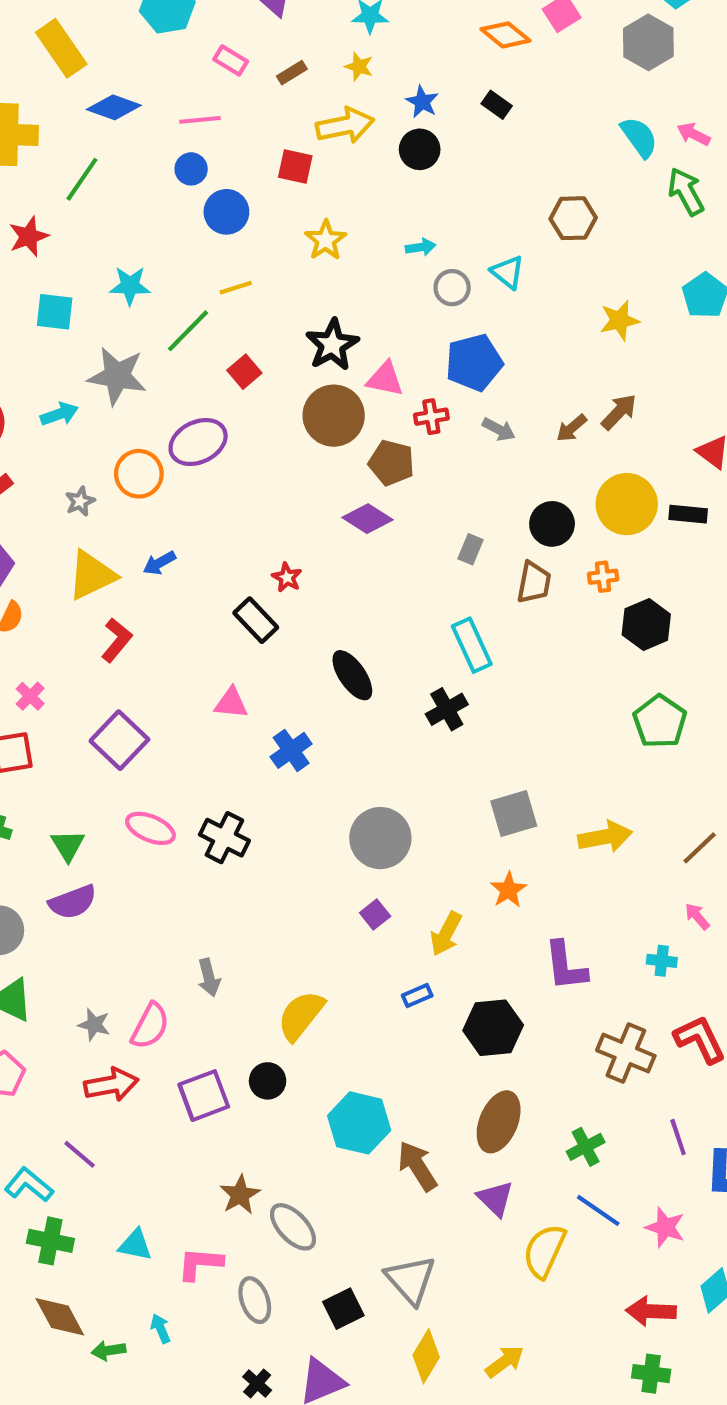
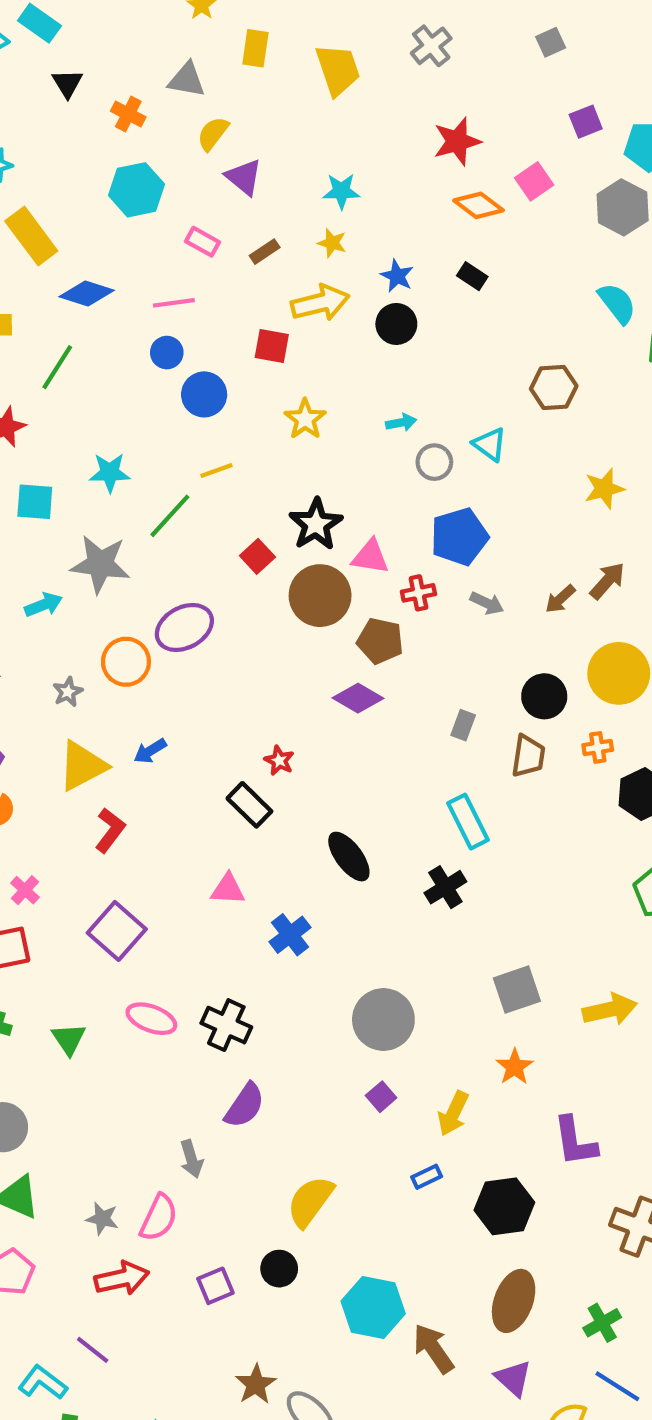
red square: (244, 372) -> (257, 556), moved
purple semicircle: (73, 902) -> (245, 1106), moved, turned -33
gray arrow: (209, 978) -> (191, 1159), moved
purple square: (204, 1096) -> (215, 1286), size x0.7

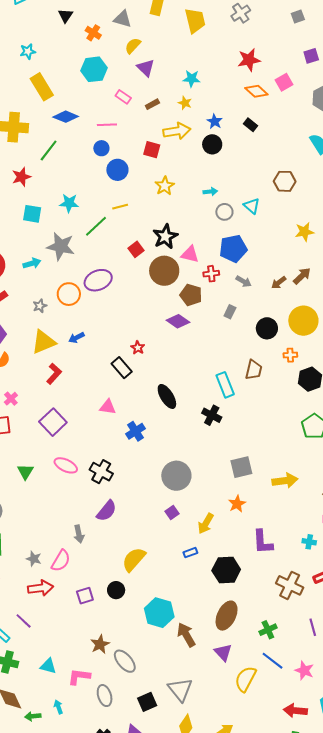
gray rectangle: (463, 725) -> (230, 312), moved
brown trapezoid: (528, 756) -> (254, 370), moved
black cross: (445, 887) -> (212, 415), turned -36

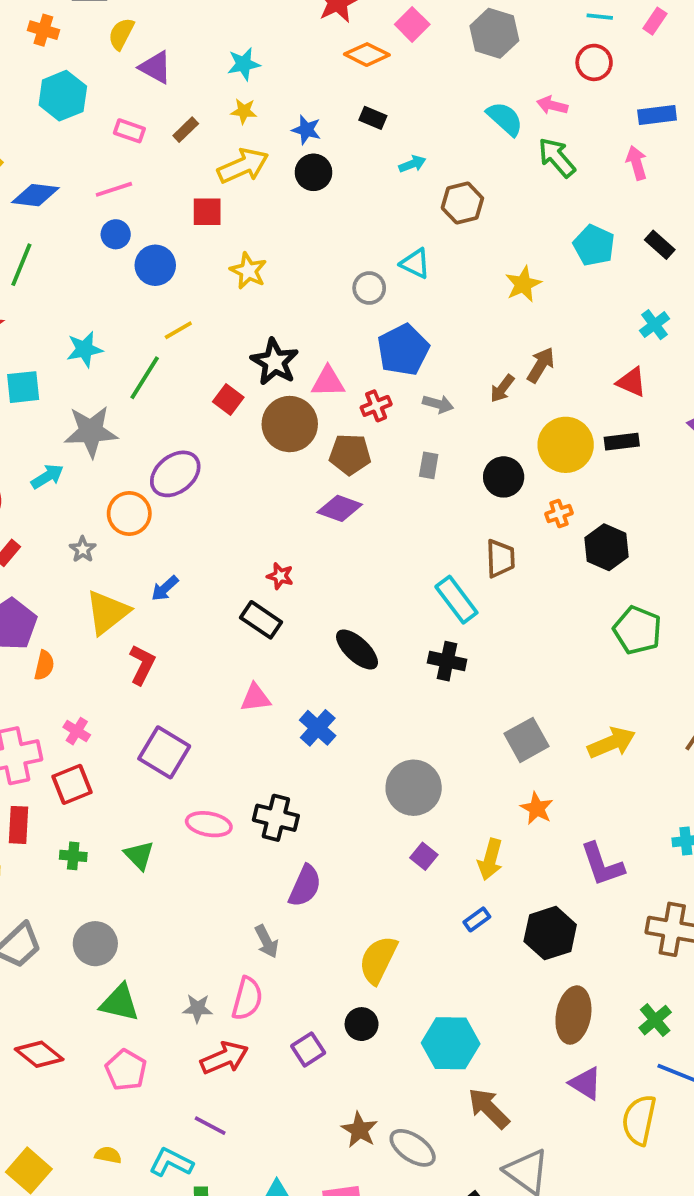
cyan arrow: (210, 192) -> (412, 164), moved
brown arrow: (186, 635) -> (489, 1108), moved

